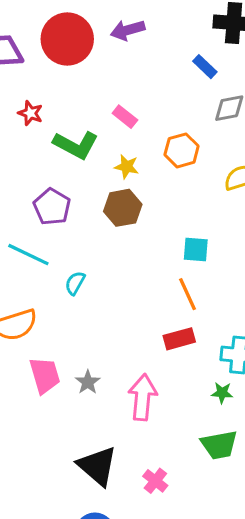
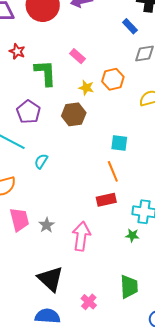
green L-shape: (76, 145) -> (45, 73), turned -124
yellow star: (127, 167) -> (86, 88), moved
green trapezoid: (219, 445) -> (129, 287), moved, turned -85
pink cross: (155, 481) -> (89, 302), moved

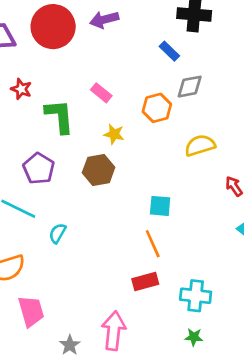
orange hexagon: (113, 79) -> (157, 108), moved
gray star: (47, 225) -> (70, 345), moved
green star: (132, 235) -> (194, 337), moved

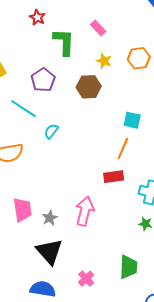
orange hexagon: (157, 108) -> (139, 58), moved
orange line: (153, 244) -> (123, 148), turned 40
pink trapezoid: (31, 311) -> (23, 210), moved

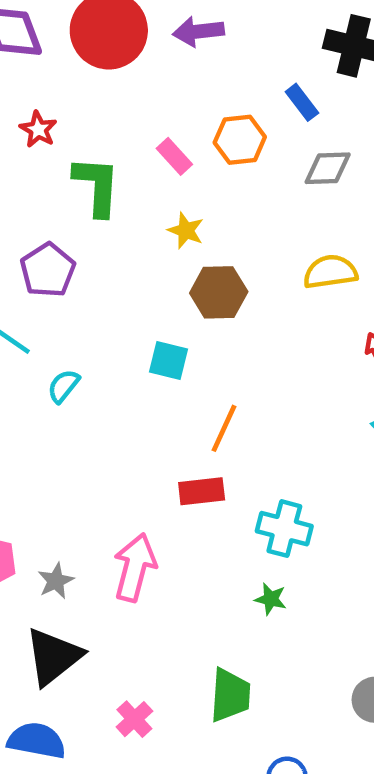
orange hexagon: (139, 58) -> (240, 140), moved
brown hexagon: (89, 87) -> (219, 292), moved
cyan square: (132, 120) -> (168, 360), moved
black triangle: (49, 252) -> (53, 657), turned 32

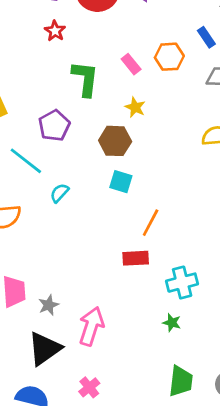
red star: (38, 129) -> (55, 31), moved
brown hexagon: (219, 292) -> (115, 141), moved
cyan cross: (284, 529) -> (182, 283), turned -32
pink arrow: (135, 567) -> (91, 326), moved
green trapezoid: (230, 695) -> (181, 381), moved

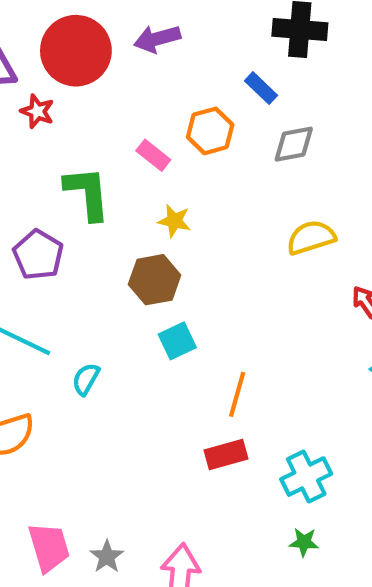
red star: (55, 31) -> (37, 111), moved
purple pentagon: (54, 126) -> (38, 255), moved
cyan square: (121, 182) -> (177, 341), turned -30

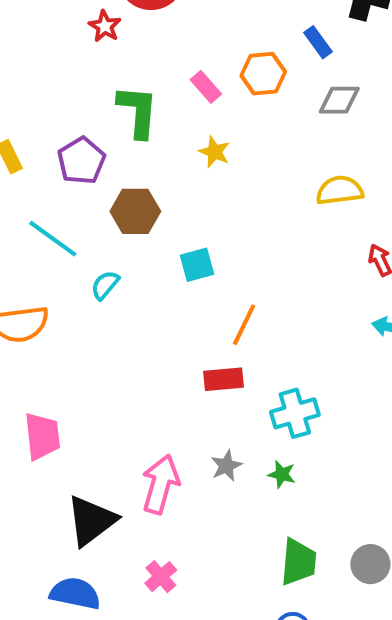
brown hexagon: (155, 280) -> (135, 211), moved
gray star: (107, 557) -> (226, 466), moved

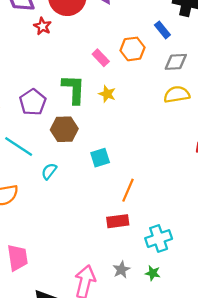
green L-shape: (138, 111) -> (74, 89), moved
yellow semicircle: (340, 190) -> (177, 94), moved

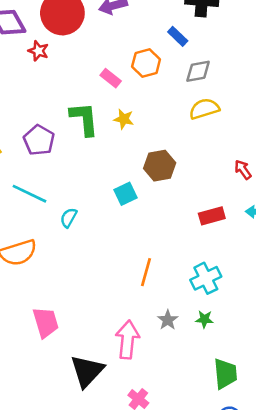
brown hexagon: (64, 129) -> (160, 166), moved
orange line: (128, 190) -> (146, 272), moved
red rectangle: (118, 221) -> (212, 216), moved

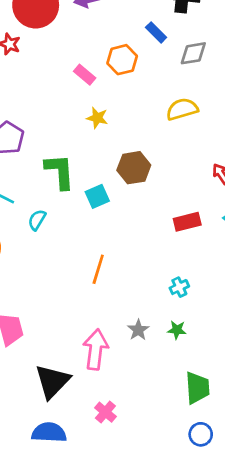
gray diamond: (198, 71) -> (193, 53), moved
green L-shape: (84, 119) -> (60, 171), moved
orange line: (146, 272) -> (98, 269), moved
cyan cross: (206, 278) -> (179, 287), size x0.6

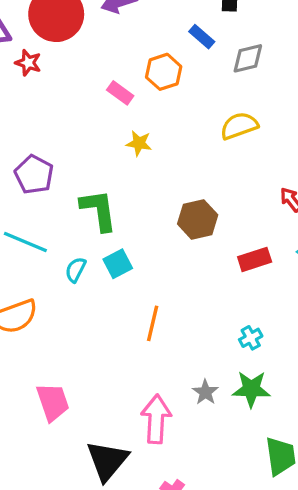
brown hexagon: (134, 168) -> (198, 219), moved
cyan square: (97, 196) -> (118, 264), moved
green star: (177, 330) -> (251, 389), size x1.6

